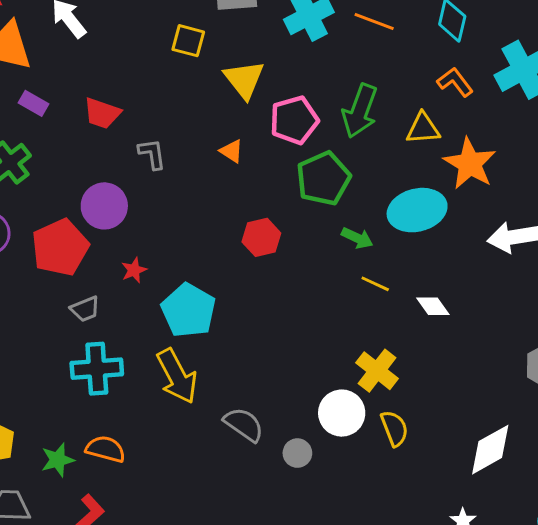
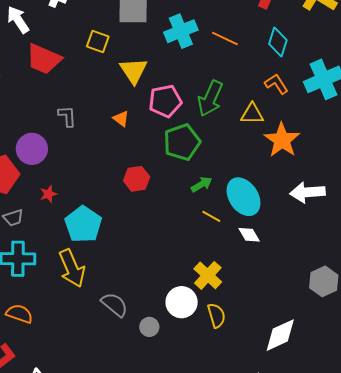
red trapezoid: (102, 113) -> (44, 59), moved, size x1.4
cyan ellipse: (417, 210) -> (243, 197), moved, turned 66
green arrow: (357, 238) -> (202, 184), turned -60

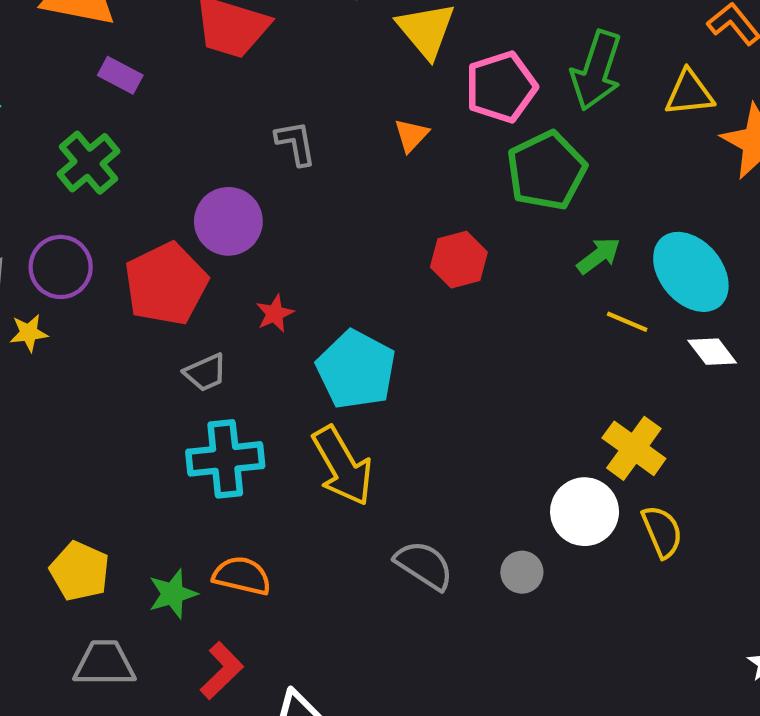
orange triangle: (121, 119) -> (411, 135), turned 42
gray semicircle: (115, 305) -> (424, 565), moved

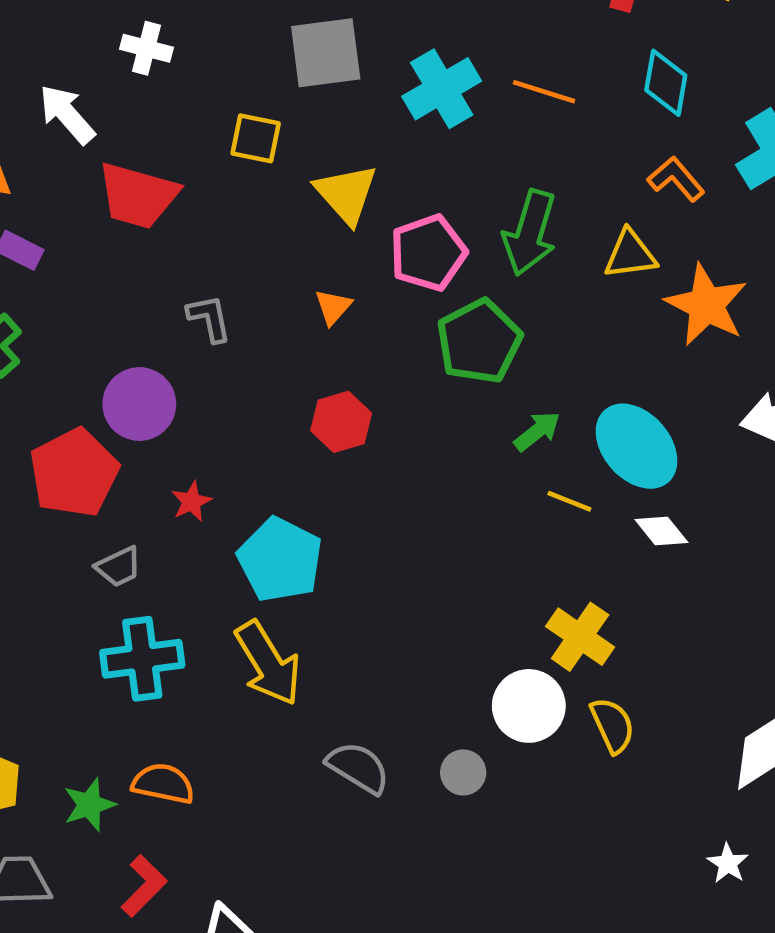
red hexagon: (459, 260) -> (341, 422), moved

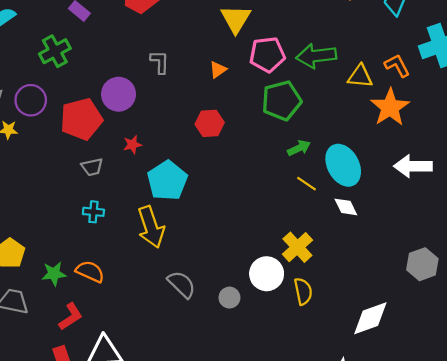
orange L-shape: (676, 179) -> (397, 66), moved
green arrow: (530, 233) -> (316, 56), turned 54
cyan cross: (142, 659) -> (93, 212), size x0.6

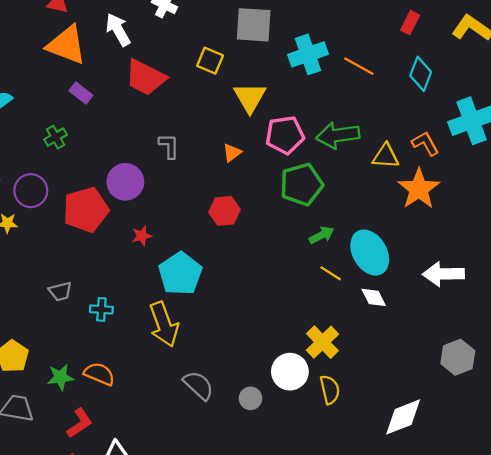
green cross: (55, 51) -> (56, 137), size x0.7
white arrow: (413, 166) -> (443, 274), moved
gray trapezoid: (92, 167) -> (60, 291), moved

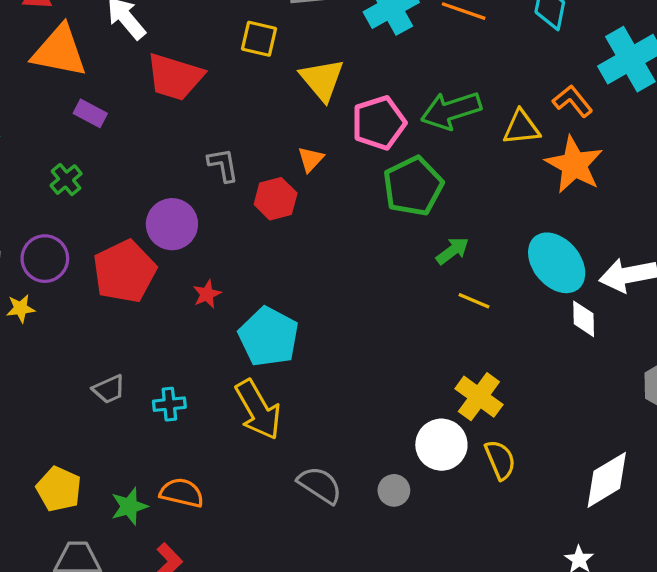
red hexagon: (224, 211) -> (276, 199), moved
cyan ellipse: (370, 253) -> (557, 263), moved
white diamond: (374, 297) -> (584, 319), moved, turned 36

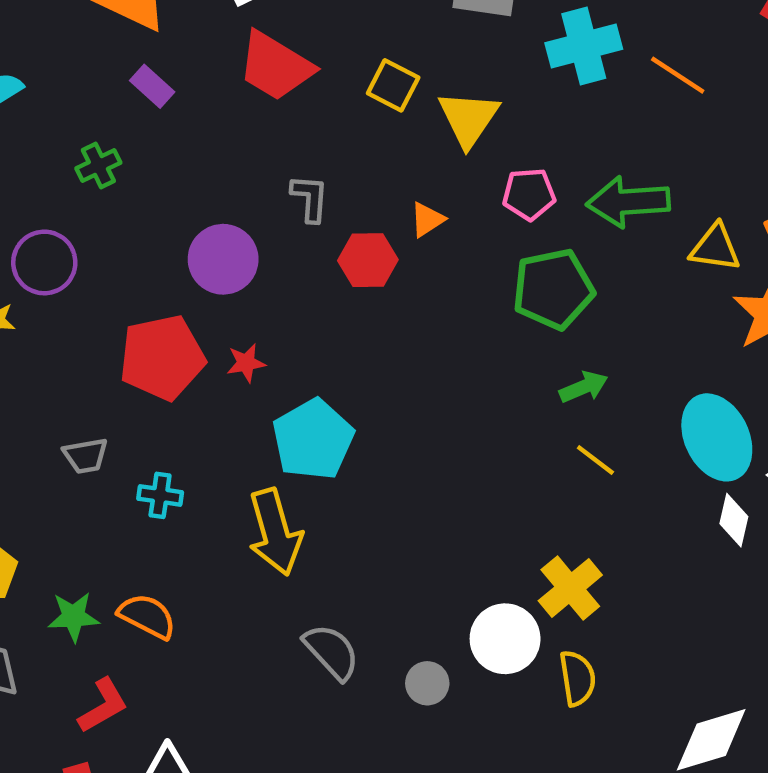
yellow square: (259, 39) -> (393, 85), moved
pink pentagon: (379, 123) -> (529, 194), size x0.7
red pentagon: (125, 272) -> (162, 357), moved

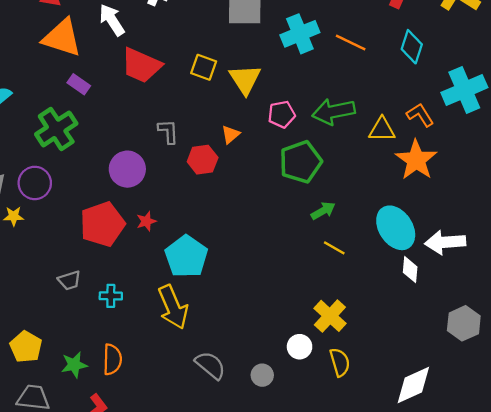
green cross: (98, 166) -> (56, 129), size x1.8
orange semicircle: (147, 616) -> (112, 359), turned 72
white circle: (505, 639) -> (300, 347), size x0.7

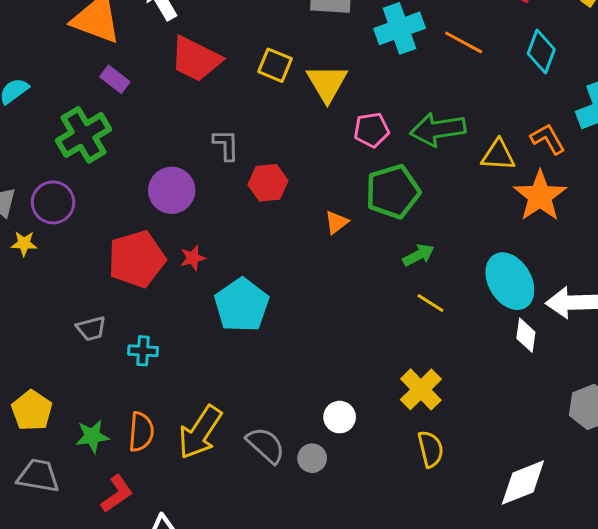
orange triangle: (231, 135) -> (336, 222), moved
yellow arrow: (173, 307) -> (200, 432), moved, turned 54
white circle: (300, 347) -> (340, 417), moved
gray circle: (262, 375) -> (312, 458), moved

